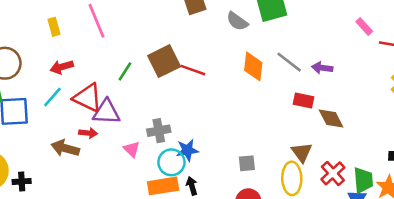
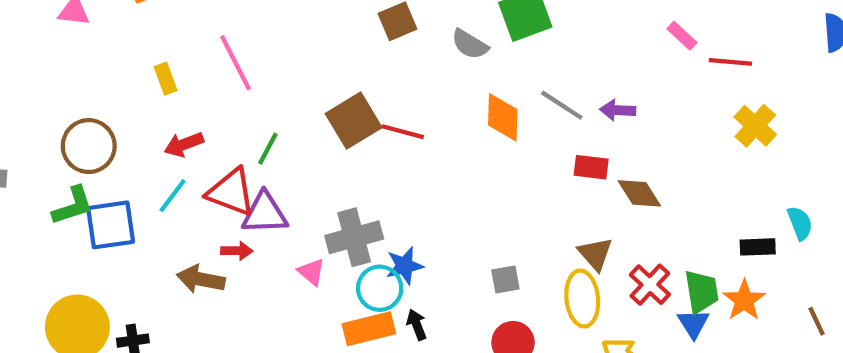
green line: (125, 71) -> (268, 149), moved
gray cross: (159, 131) -> (354, 237), size x1.4

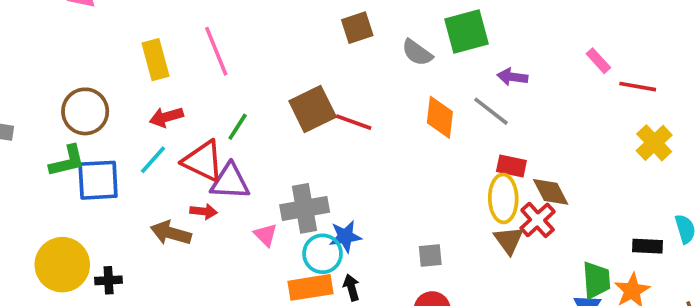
yellow rectangle: (166, 79) -> (156, 60), size x1.5
purple arrow: (618, 110) -> (512, 77), moved
red cross: (650, 285) -> (538, 220), moved
yellow ellipse: (582, 299) -> (503, 198), moved

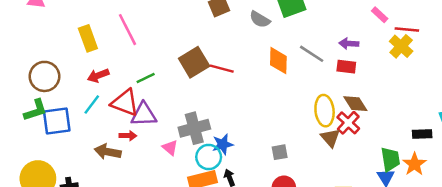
purple arrow: (512, 77) -> (349, 44), moved
green line: (238, 127) -> (146, 78), turned 36
yellow cross: (654, 143) -> (401, 46), moved
red rectangle: (511, 166) -> (346, 67), moved

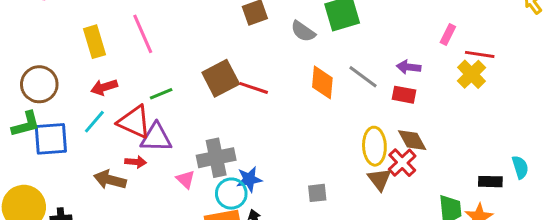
pink rectangle: (380, 15) -> (448, 35), turned 70

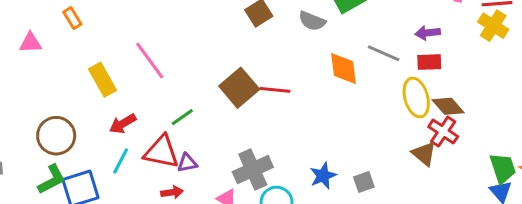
purple triangle: (156, 138) -> (187, 163), size x0.6
yellow ellipse: (374, 146) -> (416, 97), moved
blue star: (249, 179) -> (323, 176), moved

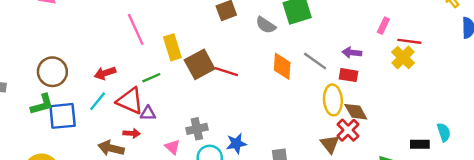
yellow rectangle: (102, 80) -> (172, 47), moved
gray cross: (253, 170) -> (197, 129), size x0.7
blue star: (323, 176) -> (236, 143), moved

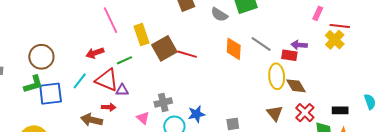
purple arrow: (352, 53) -> (299, 45), moved
red arrow: (105, 73) -> (95, 53), moved
red cross: (348, 130) -> (305, 113), moved
black rectangle: (420, 144) -> (340, 110), moved

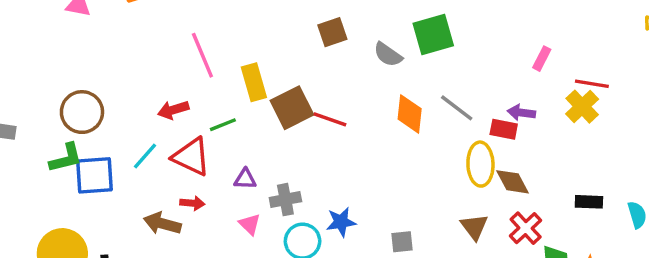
pink rectangle: (318, 13) -> (542, 59), moved
purple triangle: (122, 90) -> (245, 179), moved
black rectangle: (340, 110) -> (589, 202), moved

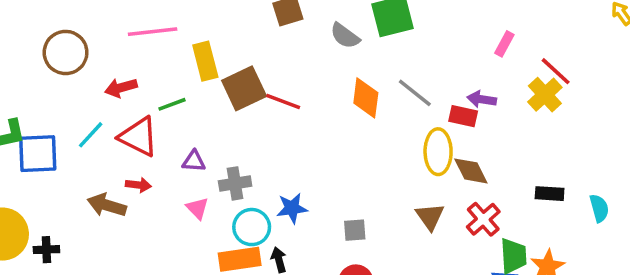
pink line: (202, 55) -> (153, 32), turned -75
red line: (592, 84) -> (556, 71), turned 32
brown circle: (82, 112) -> (66, 52), moved

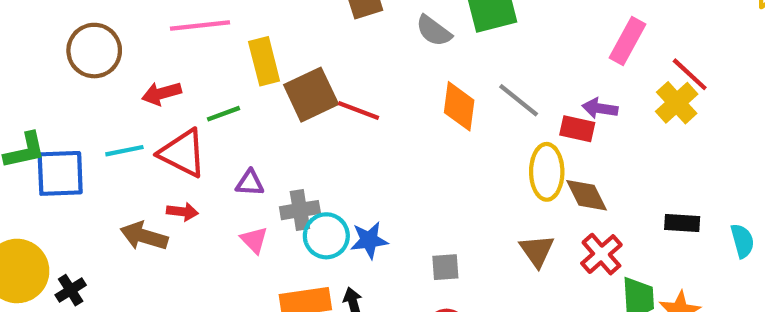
pink rectangle: (504, 44) -> (628, 41), size x1.5
cyan line: (91, 135) -> (124, 151), turned 36
cyan circle: (252, 227) -> (326, 236), moved
black cross: (46, 250) -> (71, 290), turned -30

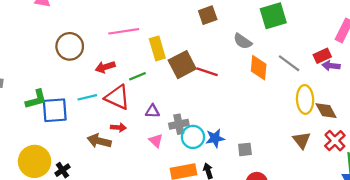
gray semicircle: (434, 31) -> (243, 41), moved
red rectangle: (577, 129) -> (322, 56), moved, turned -35
gray square: (445, 267) -> (245, 149), moved

